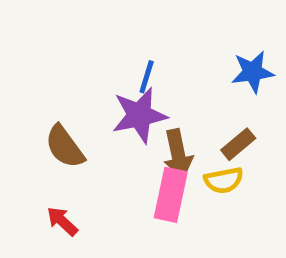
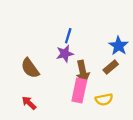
blue star: (253, 72) -> (119, 46), moved, turned -30
purple star: (139, 115) -> (65, 54), size x0.7
yellow semicircle: (224, 180) -> (104, 100), moved

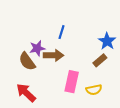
purple star: (65, 54) -> (37, 48), moved
brown arrow: (83, 72) -> (53, 55), moved, turned -78
red arrow: (29, 103) -> (26, 93), size x1.5

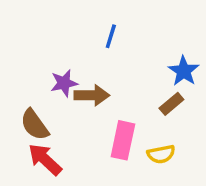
blue line: (62, 32) -> (111, 36), moved
brown semicircle: (27, 61) -> (35, 125), moved

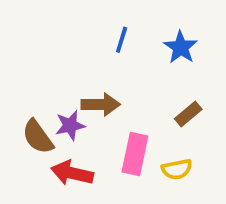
blue star: (184, 71) -> (181, 47), moved
purple star: (64, 83) -> (70, 125), moved
red arrow: (45, 159) -> (72, 173), moved, turned -30

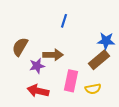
blue star: (181, 47) -> (106, 41), moved, turned -30
brown rectangle: (188, 114) -> (99, 60), size x1.5
brown semicircle: (38, 137) -> (20, 47), moved, turned 66

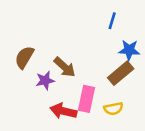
blue line: (64, 21) -> (112, 21), moved
brown arrow: (53, 55) -> (65, 67), turned 42
red arrow: (38, 91) -> (63, 111), moved

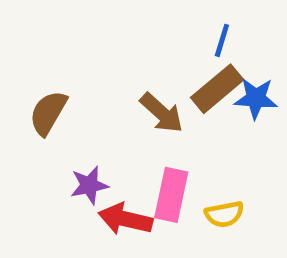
brown arrow: (65, 67) -> (162, 113), moved
brown rectangle: (121, 73) -> (217, 89), moved
purple star: (45, 81) -> (89, 185), moved

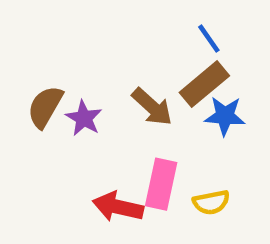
blue line: (222, 40) -> (209, 39), turned -52
blue star: (256, 98) -> (225, 116), moved
purple star: (89, 185) -> (84, 118), moved, turned -30

